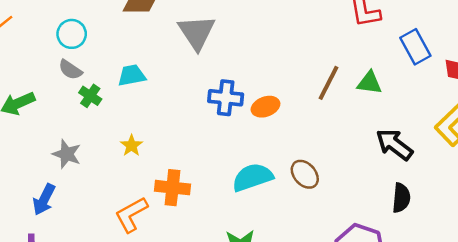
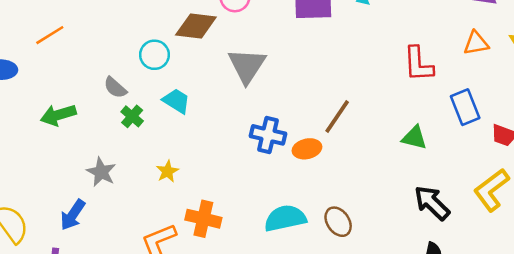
cyan circle: (72, 34) -> (154, 55), moved
cyan trapezoid: (132, 75) -> (176, 101), turned 36
brown line: (329, 83) -> (337, 116), moved

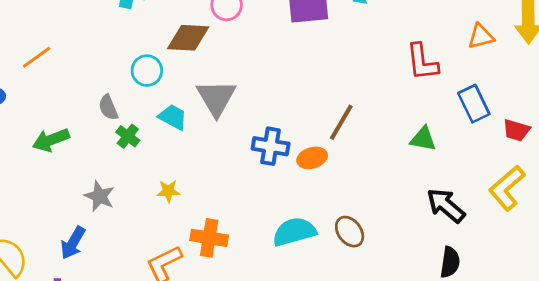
gray triangle: (247, 66) -> (216, 98), moved
gray semicircle: (115, 88) -> (108, 107), turned 30
yellow star: (167, 171) -> (168, 191), turned 30

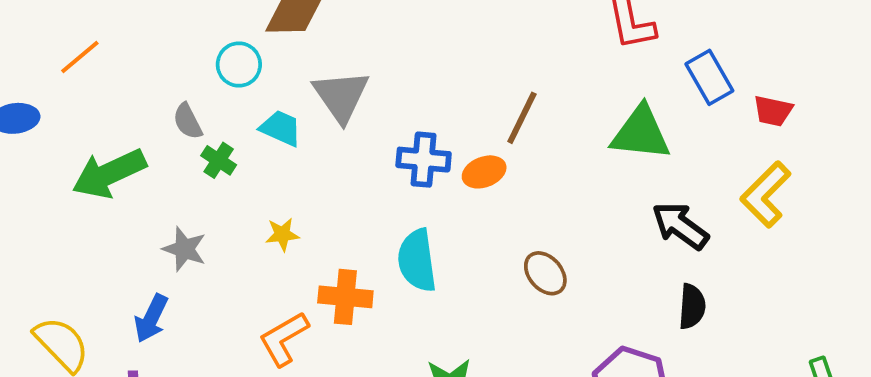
green triangle: (423, 139) -> (641, 133), size x1.6
green arrow: (51, 140) -> (109, 174), size x1.4
cyan semicircle: (294, 232) -> (417, 260), moved, turned -78

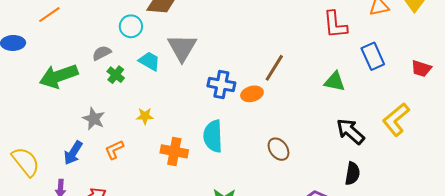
red trapezoid: (773, 111) -> (421, 69), moved
gray semicircle: (188, 121) -> (102, 53), turned 84
green triangle: (641, 133) -> (335, 82), size x0.7
orange L-shape: (284, 339) -> (114, 150), moved, size x0.7

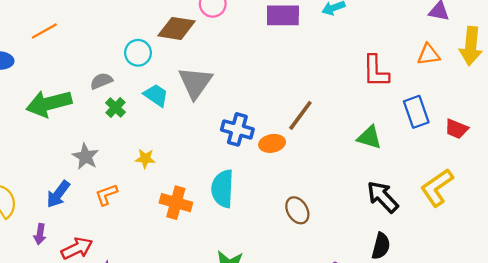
red trapezoid: (421, 69) -> (456, 129), moved

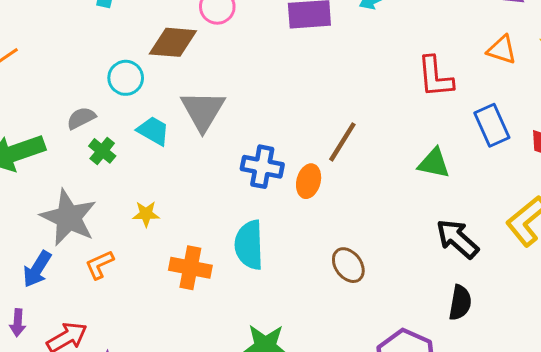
orange triangle: (429, 55) -> (502, 50), turned 30
orange ellipse: (272, 143) -> (309, 181), turned -60
gray star: (85, 157) -> (68, 218), size x1.6

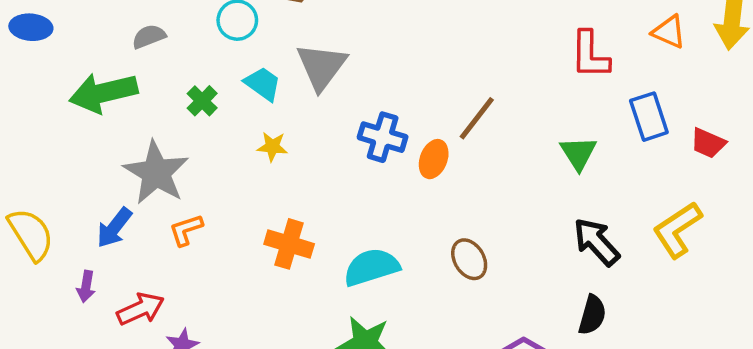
gray semicircle: (81, 118) -> (149, 36), moved
green triangle: (434, 163) -> (578, 153), turned 40
yellow star: (146, 214) -> (272, 147), moved
cyan semicircle: (249, 245) -> (371, 267), moved, turned 69

